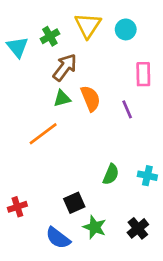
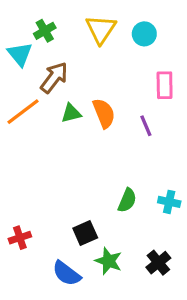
green cross: (50, 36) -> (45, 31), moved
brown arrow: (65, 67) -> (54, 77), moved
orange line: (43, 134) -> (23, 112), moved

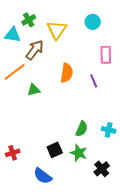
yellow triangle: (101, 29) -> (57, 30), moved
cyan triangle: (20, 54) -> (13, 35), turned -42
green triangle: (71, 113) -> (34, 90), moved
orange semicircle: (104, 113) -> (67, 73), turned 30
green star: (109, 261) -> (79, 153), moved

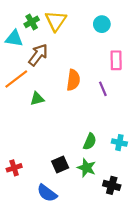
yellow triangle: (57, 30) -> (56, 21), moved
black cross: (102, 169) -> (112, 185), turned -35

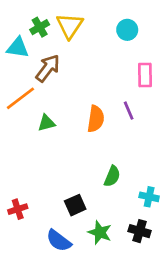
orange semicircle: (73, 80) -> (96, 119), moved
cyan cross: (119, 143) -> (149, 197), moved
green star: (86, 168) -> (100, 232), moved

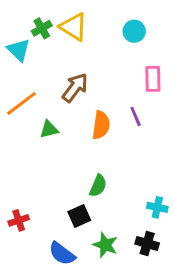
yellow triangle: (70, 26) -> (74, 27), turned -32
cyan triangle: (18, 48) -> (19, 50), turned 35
brown arrow: (48, 68) -> (75, 88), moved
green semicircle: (112, 176) -> (98, 186), moved

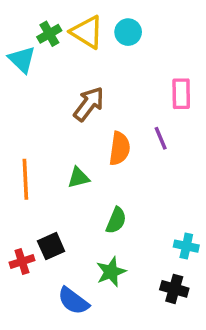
cyan circle: (134, 31) -> (128, 32), moved
orange line: (22, 103) -> (25, 179), moved, turned -56
green triangle: (49, 129) -> (78, 178), moved
black square: (79, 216) -> (51, 246), moved
green star: (105, 245) -> (111, 272), moved, turned 30

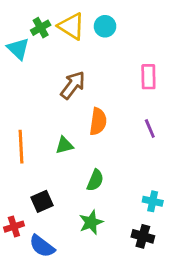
purple line: (161, 138) -> (150, 129), moved
red cross: (22, 261) -> (14, 227), moved
blue semicircle: (73, 301) -> (42, 246), moved

